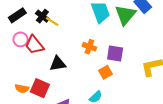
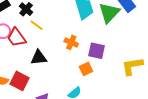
yellow line: (52, 21) -> (37, 25), moved

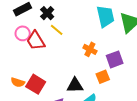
purple square: (97, 51) -> (115, 59), turned -36
black triangle: (39, 58) -> (75, 85), moved

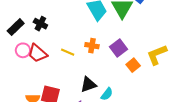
yellow line: (57, 30) -> (68, 52), moved
orange square: (103, 77) -> (133, 65), moved

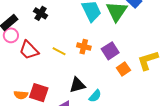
black cross: (40, 24) -> (41, 13), moved
pink circle: (23, 50) -> (11, 35), moved

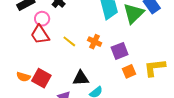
pink circle: (11, 35) -> (42, 19), moved

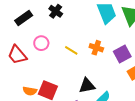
pink circle: (42, 19) -> (41, 43), moved
red trapezoid: (40, 35) -> (17, 55), moved

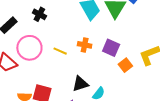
pink circle: (41, 43) -> (29, 48), size x1.6
purple square: (122, 54) -> (111, 48), turned -30

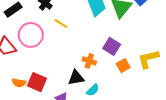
orange cross: (85, 45) -> (89, 61), moved
yellow line: (60, 51) -> (61, 23), moved

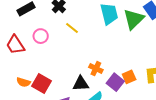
pink circle: (31, 35) -> (41, 36), size x0.6
purple square: (112, 46) -> (115, 82), moved

